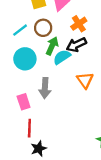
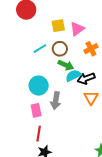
black arrow: (76, 45) -> (86, 78), moved
green arrow: (52, 46) -> (66, 65), turned 84
cyan circle: (25, 59) -> (39, 86), moved

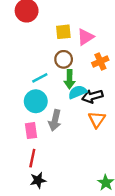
cyan line: (40, 49) -> (40, 78), moved
green arrow: (66, 65) -> (69, 79), turned 63

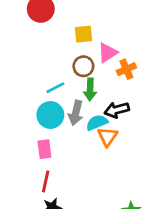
pink triangle: (85, 37) -> (108, 53), moved
cyan semicircle: (77, 92) -> (97, 123), moved
orange triangle: (97, 119) -> (108, 137), moved
gray arrow: (55, 120) -> (76, 113), moved

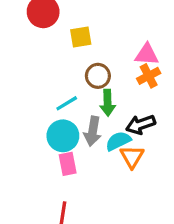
yellow square: (84, 34) -> (81, 37), moved
pink triangle: (108, 53) -> (147, 54), moved, turned 40
pink rectangle: (44, 149) -> (68, 164), moved

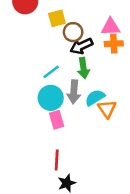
brown circle: (98, 76) -> (73, 32), moved
orange cross: (149, 76) -> (114, 44), turned 30
black arrow: (141, 124) -> (81, 46), moved

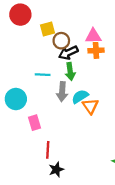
cyan line: (51, 72) -> (43, 75), turned 40
cyan circle: (51, 98) -> (16, 99), moved
pink rectangle: (57, 120) -> (34, 123), moved

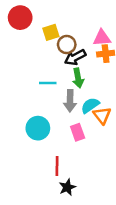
cyan circle: (16, 99) -> (38, 128), moved
pink rectangle: (34, 123) -> (78, 132), moved

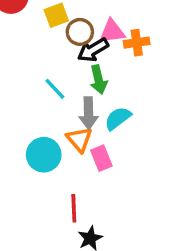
pink triangle: (102, 38) -> (112, 31), moved
cyan line: (48, 83) -> (55, 89), turned 49
orange triangle: (102, 115) -> (79, 139), moved

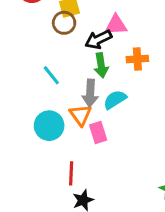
brown circle: (80, 32) -> (64, 23), moved
orange cross: (137, 43) -> (137, 59), moved
cyan line: (55, 89) -> (51, 75), moved

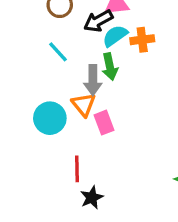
green arrow: (101, 65) -> (110, 67), moved
cyan line: (51, 75) -> (58, 52), moved
cyan semicircle: (115, 100) -> (115, 36), moved

